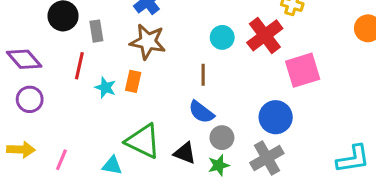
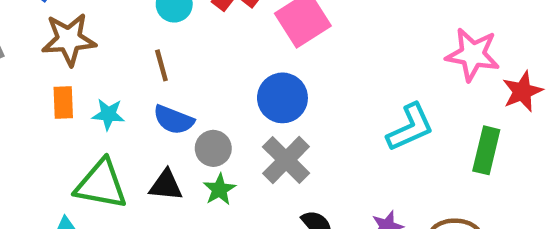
cyan star: (105, 87) -> (108, 114), moved

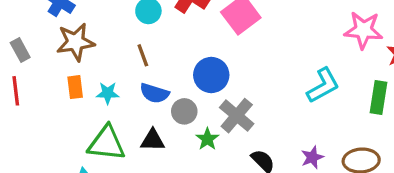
blue circle: (282, 98) -> (211, 75), moved
green star: (219, 189) -> (207, 139), moved

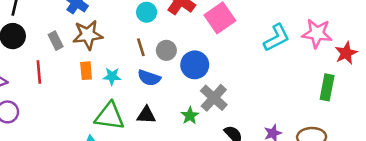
gray rectangle: (20, 50) -> (56, 41), moved
cyan L-shape: (323, 85) -> (277, 38), moved
gray circle: (184, 111) -> (166, 50), moved

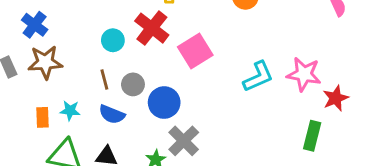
orange rectangle: (86, 71) -> (42, 117), moved

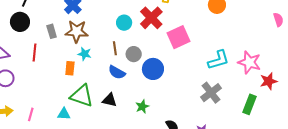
cyan star: (70, 111) -> (85, 54), moved
gray cross: (184, 141) -> (211, 93), moved

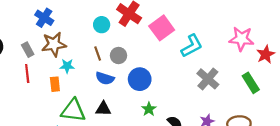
red line: (35, 53) -> (27, 74), moved
cyan L-shape: (218, 60) -> (192, 46), moved
blue circle: (153, 69) -> (140, 79), moved
green rectangle: (249, 104) -> (251, 83), turned -42
green star: (142, 107) -> (149, 109), moved

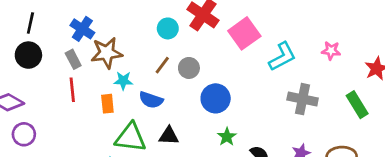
blue cross: (44, 18) -> (82, 29), moved
pink star: (241, 39) -> (331, 51), moved, size x0.6
brown line: (98, 53) -> (162, 65), turned 56
blue semicircle: (105, 78) -> (151, 100), moved
gray cross: (208, 79) -> (303, 99), turned -30

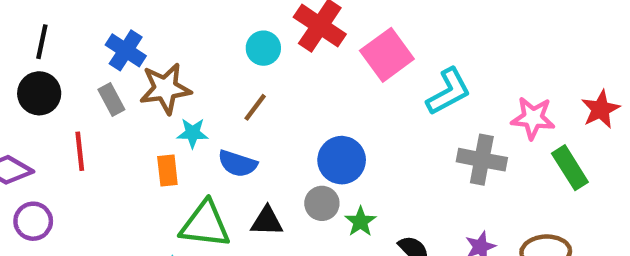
pink star: (331, 51) -> (533, 118), moved, size x1.4
gray circle: (189, 68) -> (322, 203), moved
red line: (72, 90) -> (80, 151), moved

